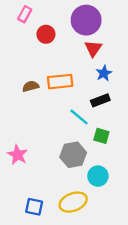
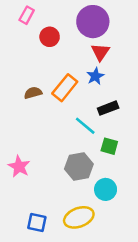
blue star: (104, 73) -> (95, 76), moved
orange rectangle: (60, 82) -> (65, 88), turned -45

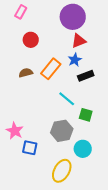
red circle: (50, 37) -> (31, 40), moved
red triangle: (100, 52) -> (79, 41), turned 35
black rectangle: (108, 108) -> (86, 76), moved
yellow ellipse: (79, 217) -> (62, 171), turned -40
blue square: (37, 222) -> (30, 148), moved

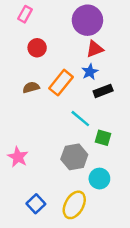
blue square: (30, 148) -> (36, 204), moved, turned 35

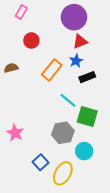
brown semicircle: (31, 87) -> (11, 68), moved
green square: (103, 138) -> (87, 117), size x1.5
blue square: (36, 204) -> (41, 162), moved

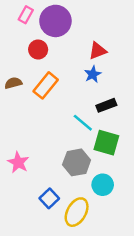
purple circle: (74, 17) -> (55, 21), moved
orange rectangle: (52, 70) -> (46, 85), moved
black rectangle: (87, 77) -> (106, 105), moved

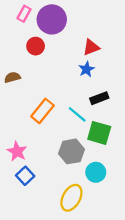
orange rectangle: (46, 85) -> (42, 111), moved
blue square: (49, 198) -> (25, 176), moved

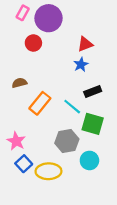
brown semicircle: (12, 77) -> (19, 83), moved
yellow ellipse: (71, 198) -> (48, 171), moved, turned 60

